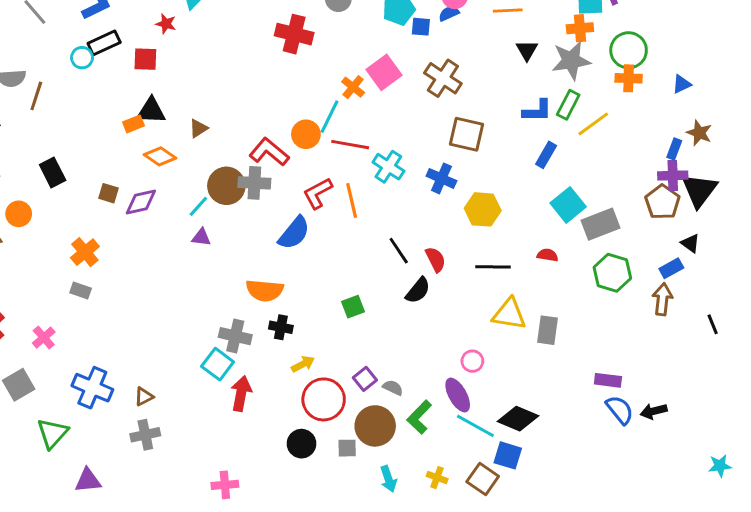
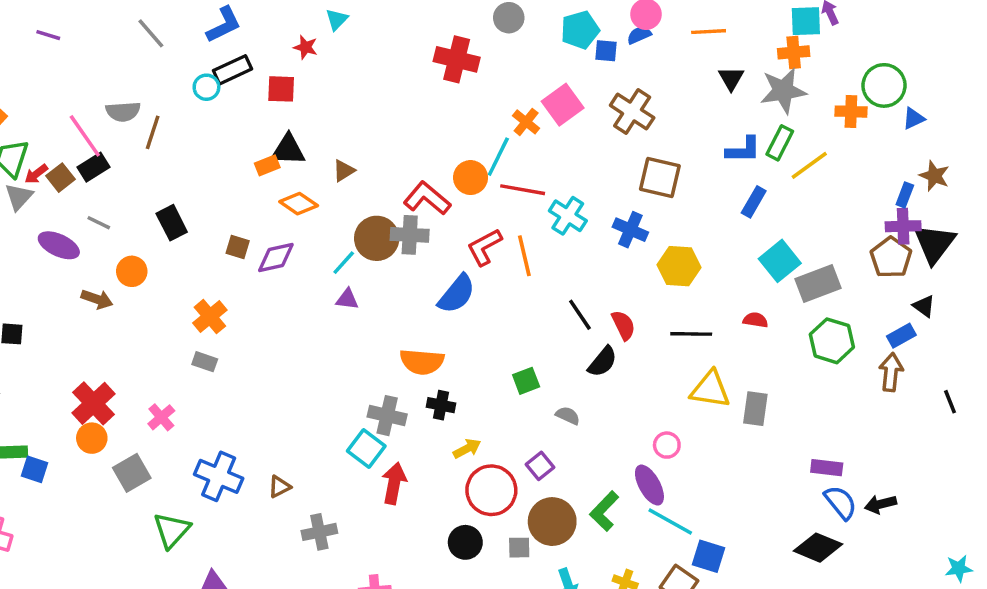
green circle: (629, 50) -> (884, 85), moved
gray semicircle: (393, 388) -> (568, 416), moved
black diamond: (518, 419) -> (818, 548), moved
gray cross: (145, 435) -> (319, 532), moved

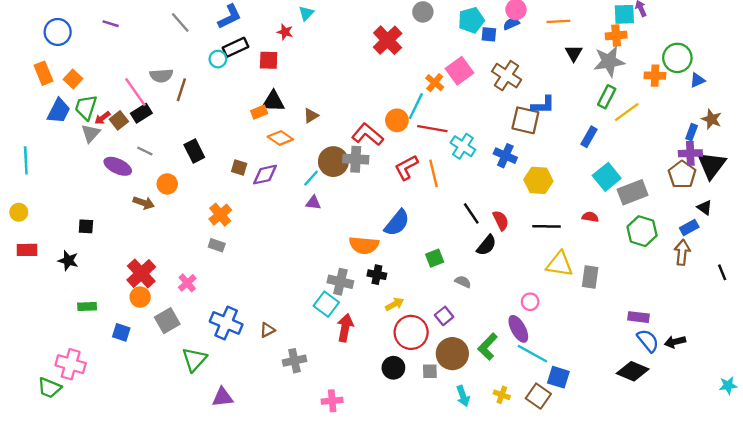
red cross: (457, 59) -> (388, 40), turned 32
blue L-shape: (743, 150) -> (543, 105), moved
blue semicircle: (457, 294) -> (397, 223), moved
blue square: (34, 469) -> (121, 332), moved

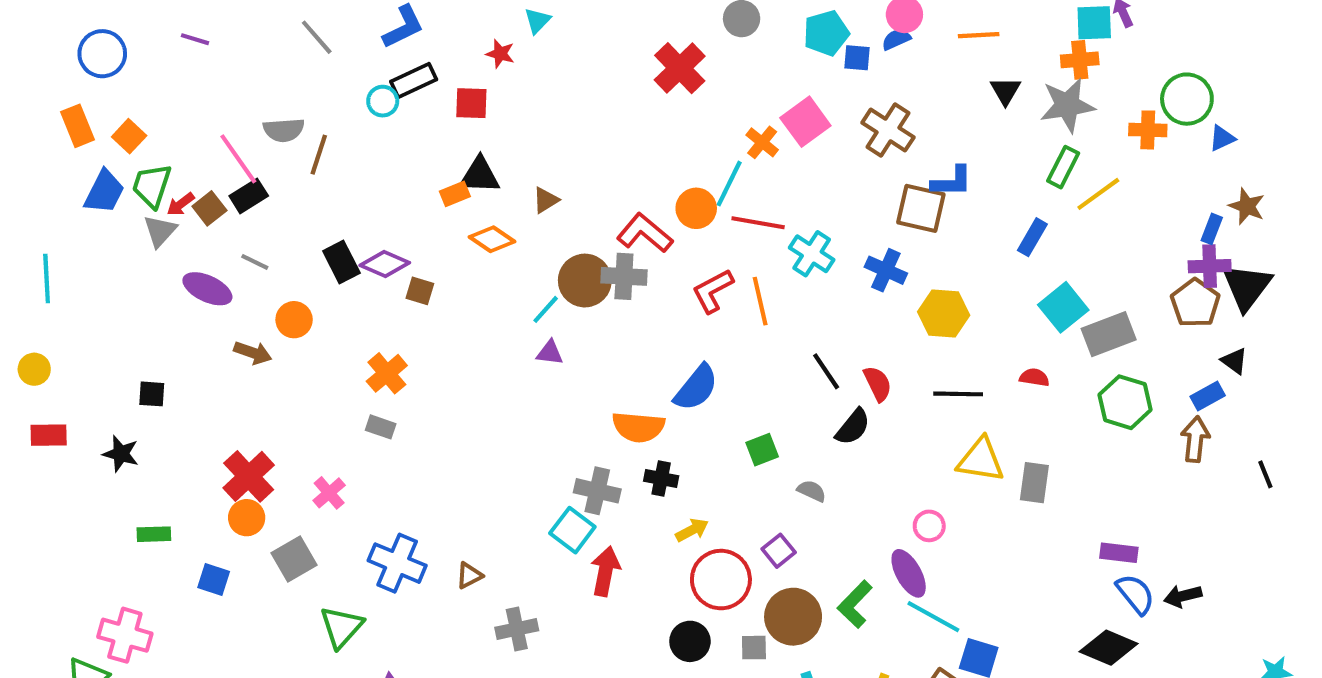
purple diamond: (265, 175) -> (385, 264), moved, turned 36

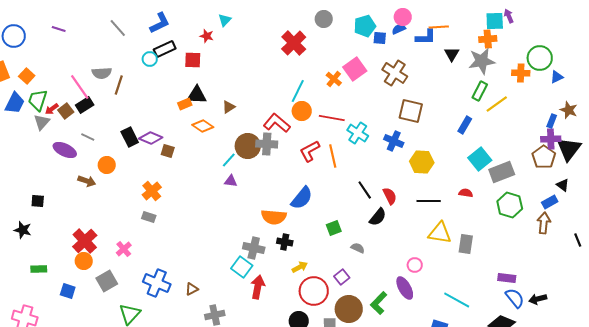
blue L-shape: (952, 182) -> (426, 37), moved
cyan line: (729, 184) -> (298, 91), moved
cyan line: (933, 617) -> (457, 300), moved

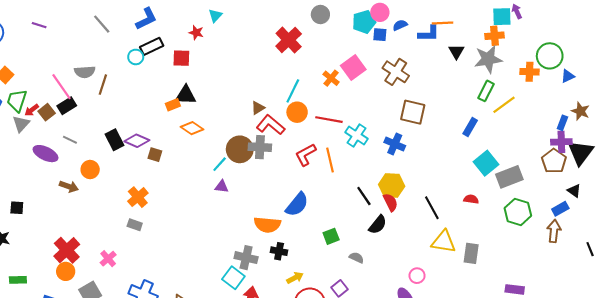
pink circle: (403, 17) -> (380, 12), moved
brown triangle: (229, 107) -> (258, 108), moved
yellow hexagon: (422, 162) -> (392, 185), moved
black line: (429, 201) -> (432, 208), turned 60

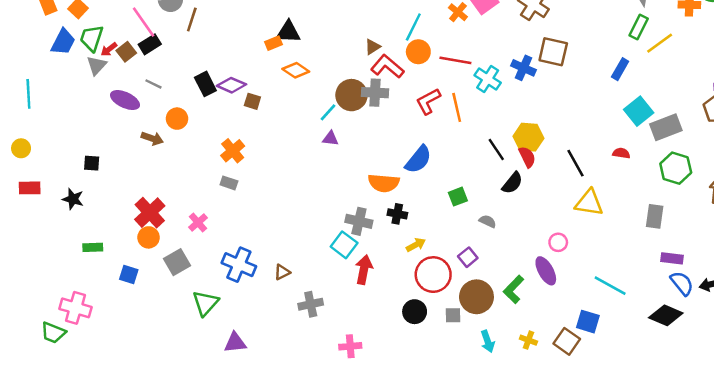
blue cross: (395, 144) -> (524, 68), moved
gray rectangle: (471, 253) -> (655, 216), moved

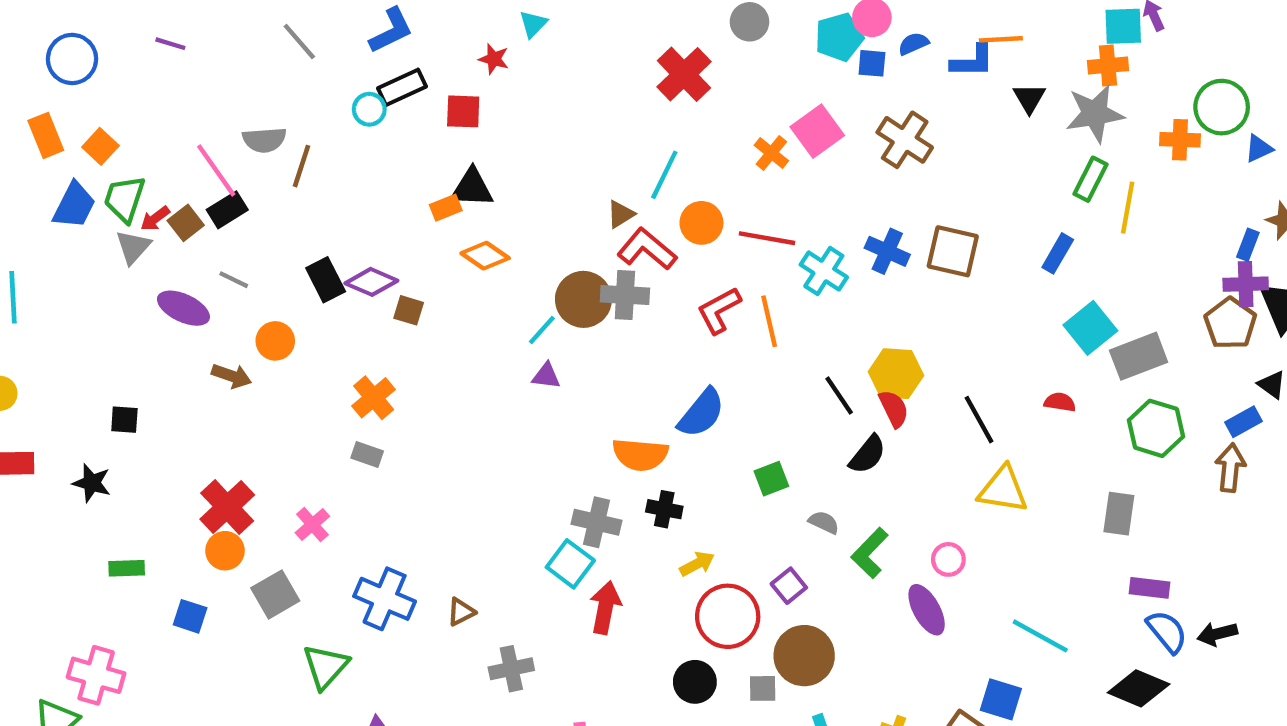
cyan line: (413, 27) -> (664, 175), moved
yellow line: (660, 43) -> (1128, 208), turned -44
brown square: (553, 52) -> (953, 251), moved
green L-shape: (514, 289) -> (870, 553), moved

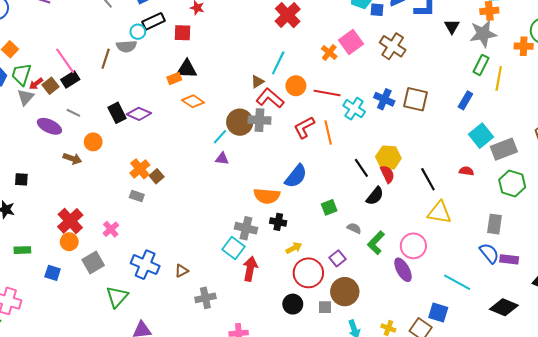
gray semicircle: (264, 140) -> (126, 46), moved
brown square: (409, 310) -> (157, 176), moved, turned 32
pink circle: (948, 559) -> (413, 246), size x1.6
blue semicircle: (1167, 632) -> (489, 253), moved

